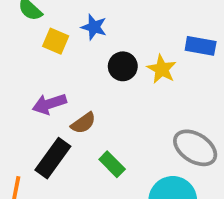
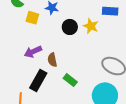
brown semicircle: (83, 123) -> (52, 60), turned 120

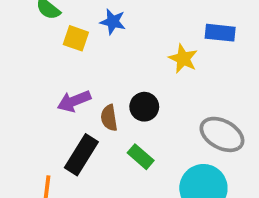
black circle: (70, 27) -> (144, 107), moved

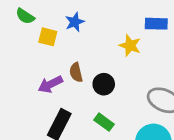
blue star: (113, 22) -> (75, 22), turned -30
brown semicircle: (109, 118) -> (76, 72), moved

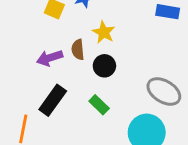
yellow star: (130, 45) -> (104, 32), moved

